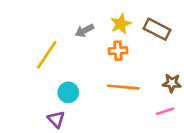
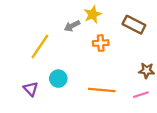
yellow star: (121, 24) -> (93, 14), moved
orange line: (123, 87) -> (102, 90), moved
purple triangle: (56, 119) -> (31, 89), moved

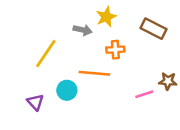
gray arrow: (72, 26) -> (83, 30), turned -140
orange line: (102, 90) -> (94, 73), moved
pink line: (141, 95) -> (144, 94), moved

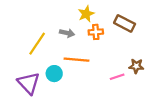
gray arrow: (83, 30) -> (67, 33), moved
orange cross: (115, 50) -> (96, 32), moved
purple triangle: (35, 102) -> (29, 83), size x1.6

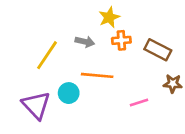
brown rectangle: (125, 23) -> (158, 50), moved
pink line: (117, 77) -> (139, 102), moved

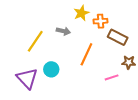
orange cross: (121, 40) -> (101, 21), moved
orange line: (97, 75) -> (86, 54), moved, turned -70
pink line: (139, 102) -> (112, 77), moved

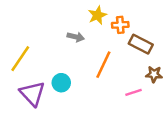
yellow line: (35, 41) -> (20, 59), moved

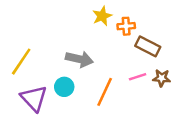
gray arrow: (76, 37) -> (79, 59), moved, size x1.5
orange line: (103, 65) -> (105, 92), moved
pink line: (134, 92) -> (138, 77), moved

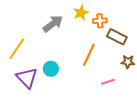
gray arrow: (79, 59) -> (53, 24), moved, turned -50
pink line: (138, 77) -> (108, 82), moved
orange line: (105, 92) -> (89, 55), moved

